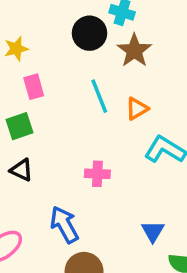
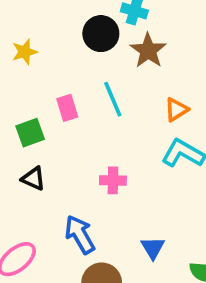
pink rectangle: (34, 87) -> (67, 108), moved
orange triangle: (137, 109) -> (176, 110), moved
blue triangle: (153, 231) -> (153, 248), moved

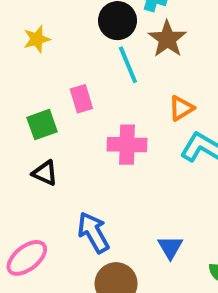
cyan line: (113, 99) -> (128, 65), moved
orange triangle: (176, 110) -> (181, 108), moved
pink cross: (113, 180) -> (127, 145), moved, size x1.4

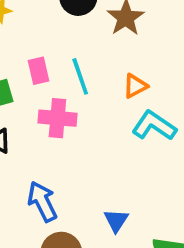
cyan line: (128, 65) -> (80, 76), moved
pink cross: (127, 145) -> (57, 118), moved

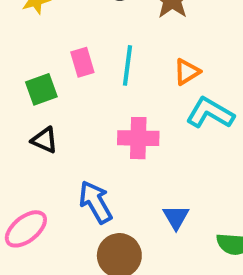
cyan line: (80, 76) -> (127, 65), turned 30
pink cross: (57, 118) -> (138, 138), moved

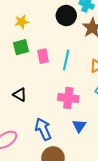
green square: (41, 89) -> (21, 47), moved
blue triangle: (176, 217) -> (79, 126), moved

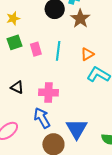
pink cross: (68, 98) -> (48, 92), moved
blue triangle: (79, 126) -> (77, 129), moved, size x1.6

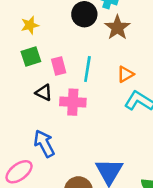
black triangle: (17, 87) -> (44, 93), moved
pink cross: (48, 92) -> (73, 102), moved
blue arrow: (42, 118) -> (44, 144), moved

